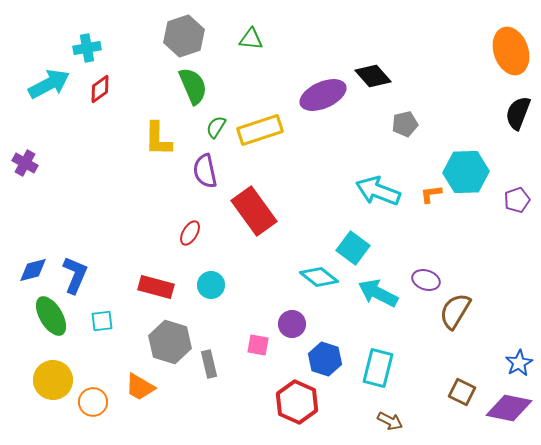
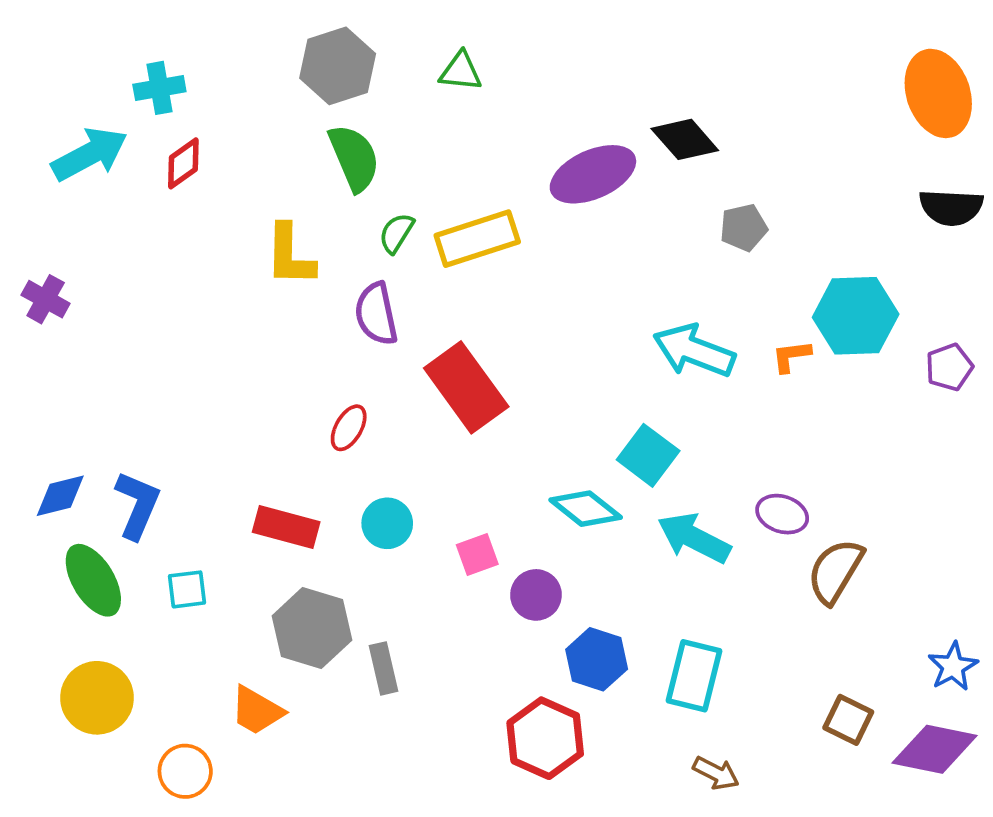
black semicircle: (518, 113) -> (951, 207), turned -108
pink square: (258, 345) -> (477, 555), moved, turned -30
orange circle: (93, 402) -> (185, 771), moved

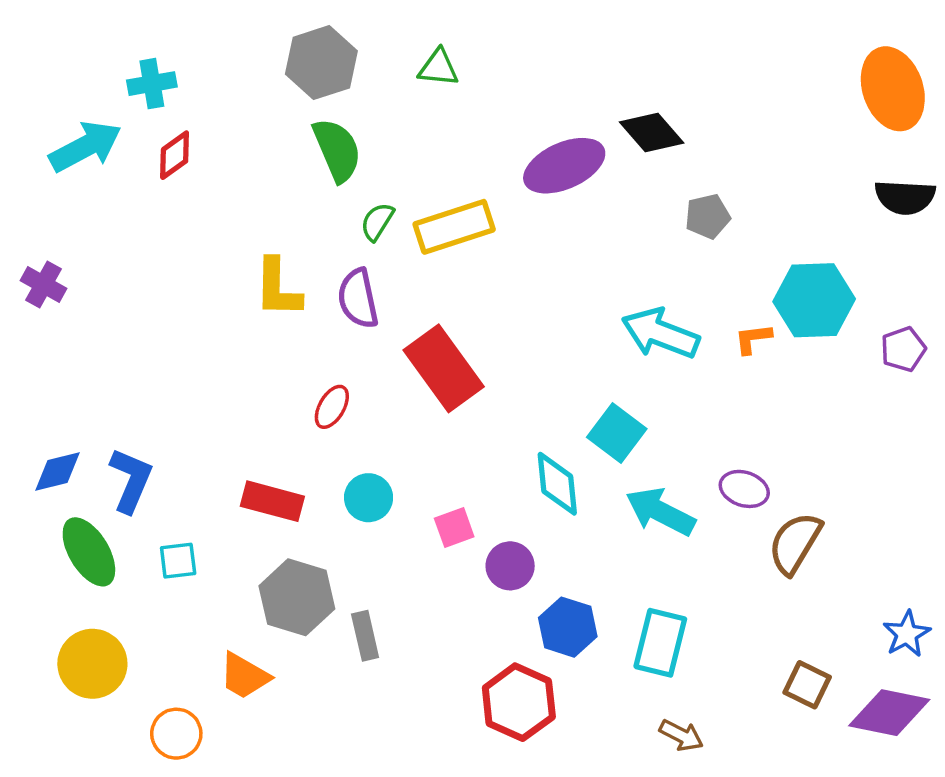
yellow L-shape: (290, 255) -> (278, 288), moved
cyan diamond: (586, 509) -> (557, 484), turned 46

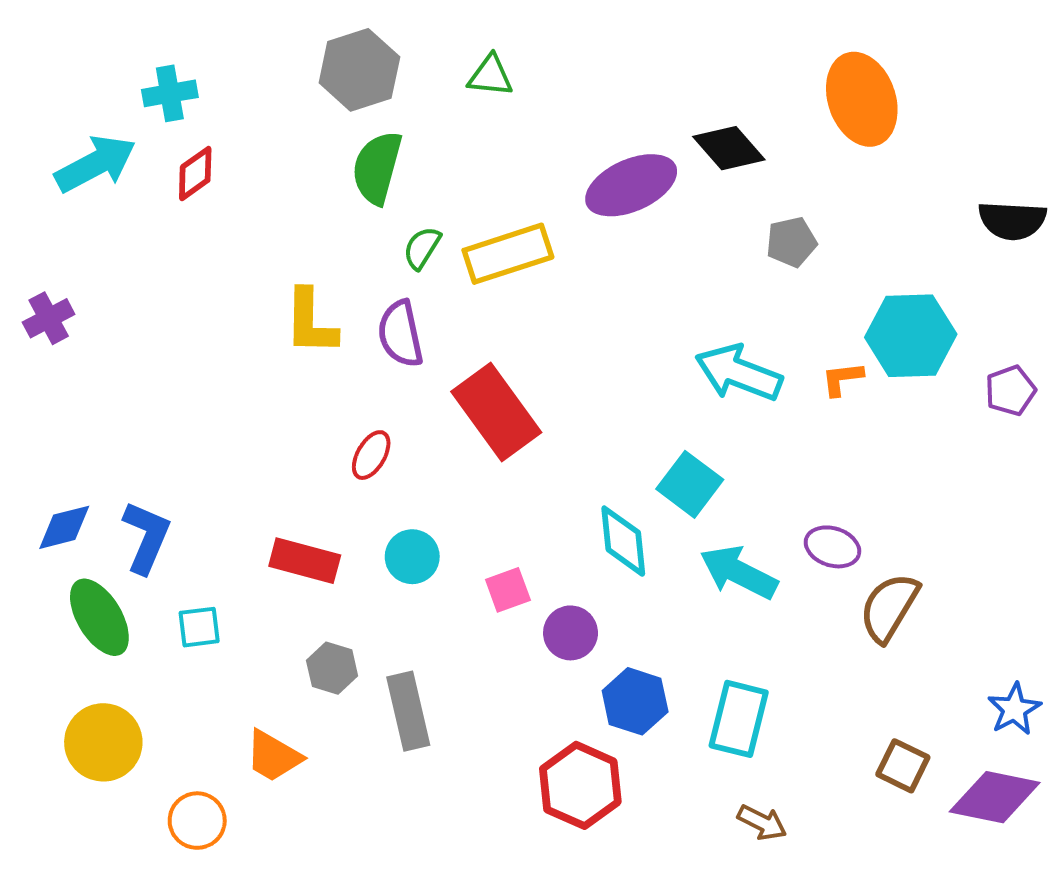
orange ellipse: (893, 89) -> (862, 99), moved
green semicircle: (337, 150) -> (377, 168), turned -142
purple cross: (43, 285) -> (49, 318), turned 33
gray hexagon: (297, 597) -> (332, 668), size x0.6
gray rectangle: (365, 636) -> (408, 711), size x1.4

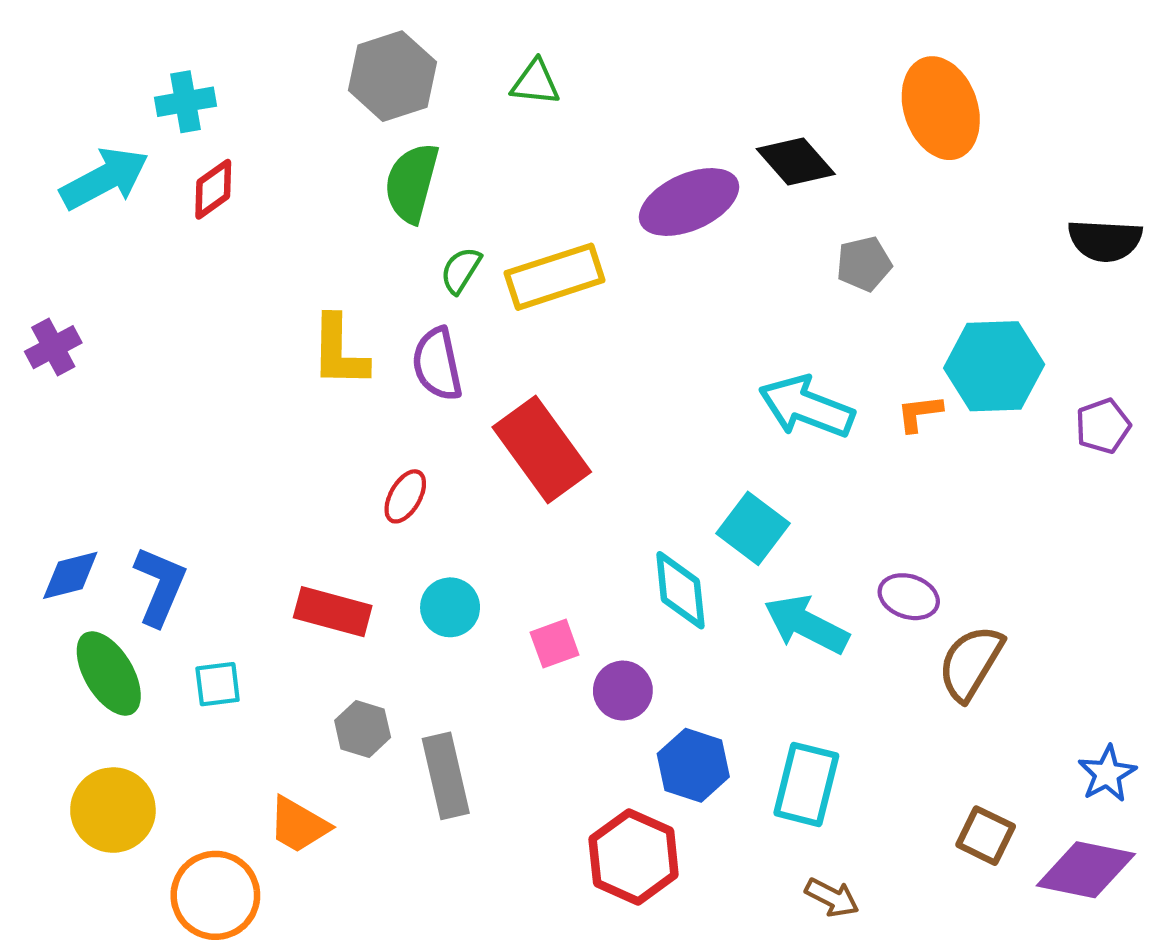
orange circle: (197, 821) -> (215, 895), size x1.4

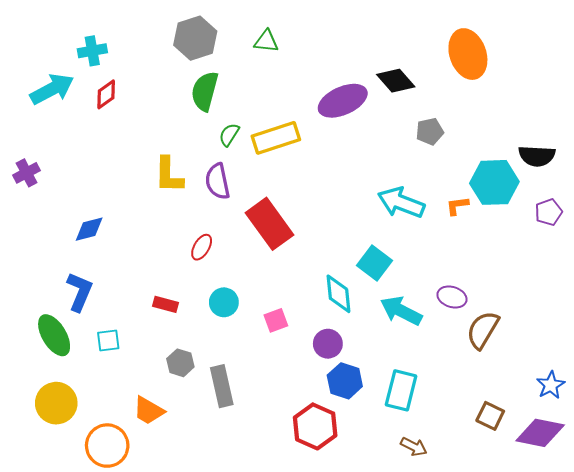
black semicircle: (1105, 240) -> (537, 156), moved
blue diamond: (70, 575) -> (89, 229), moved
red rectangle: (333, 612) -> (166, 304), size x0.7
purple circle: (623, 691) -> (328, 344), moved

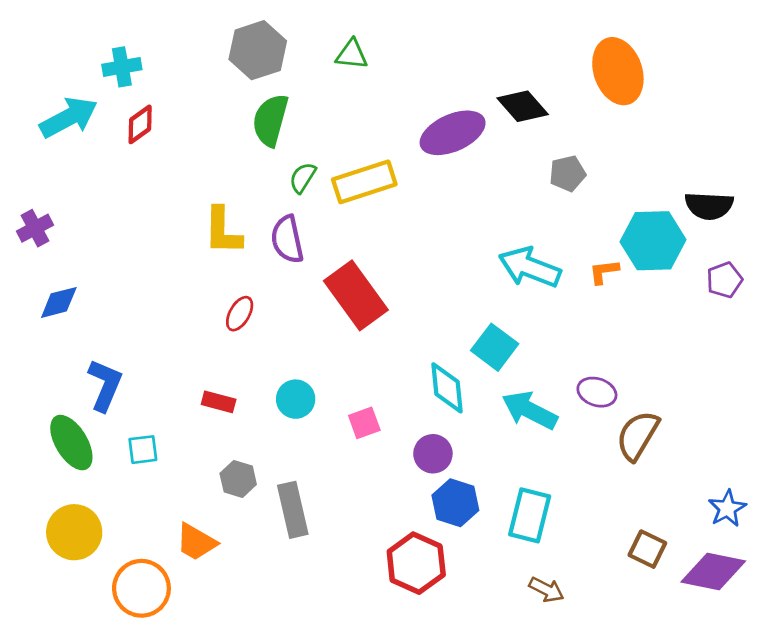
blue diamond: (89, 229) -> (59, 302), moved
red ellipse: (202, 247) -> (240, 314), moved

